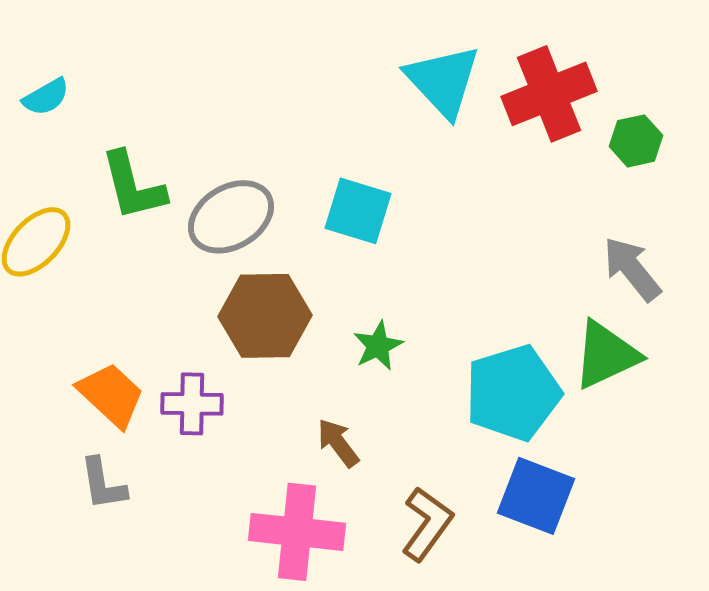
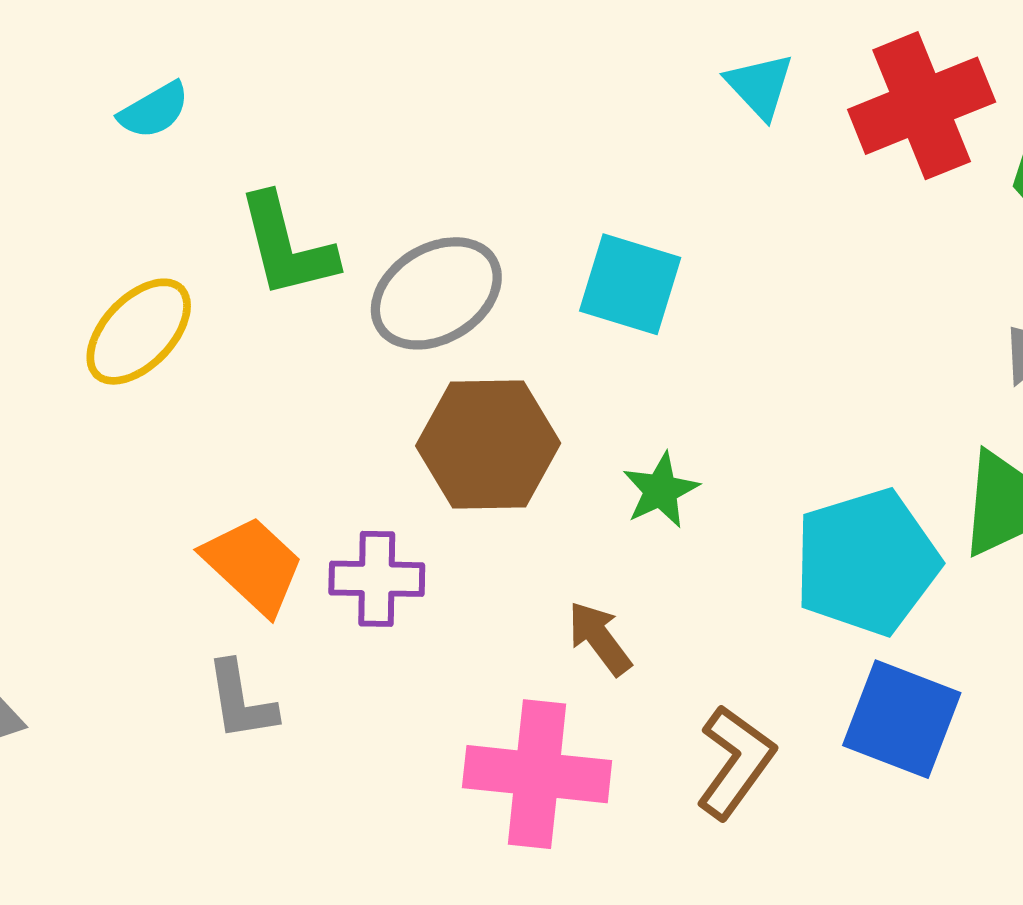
cyan triangle: (443, 81) -> (760, 86), size x0.6

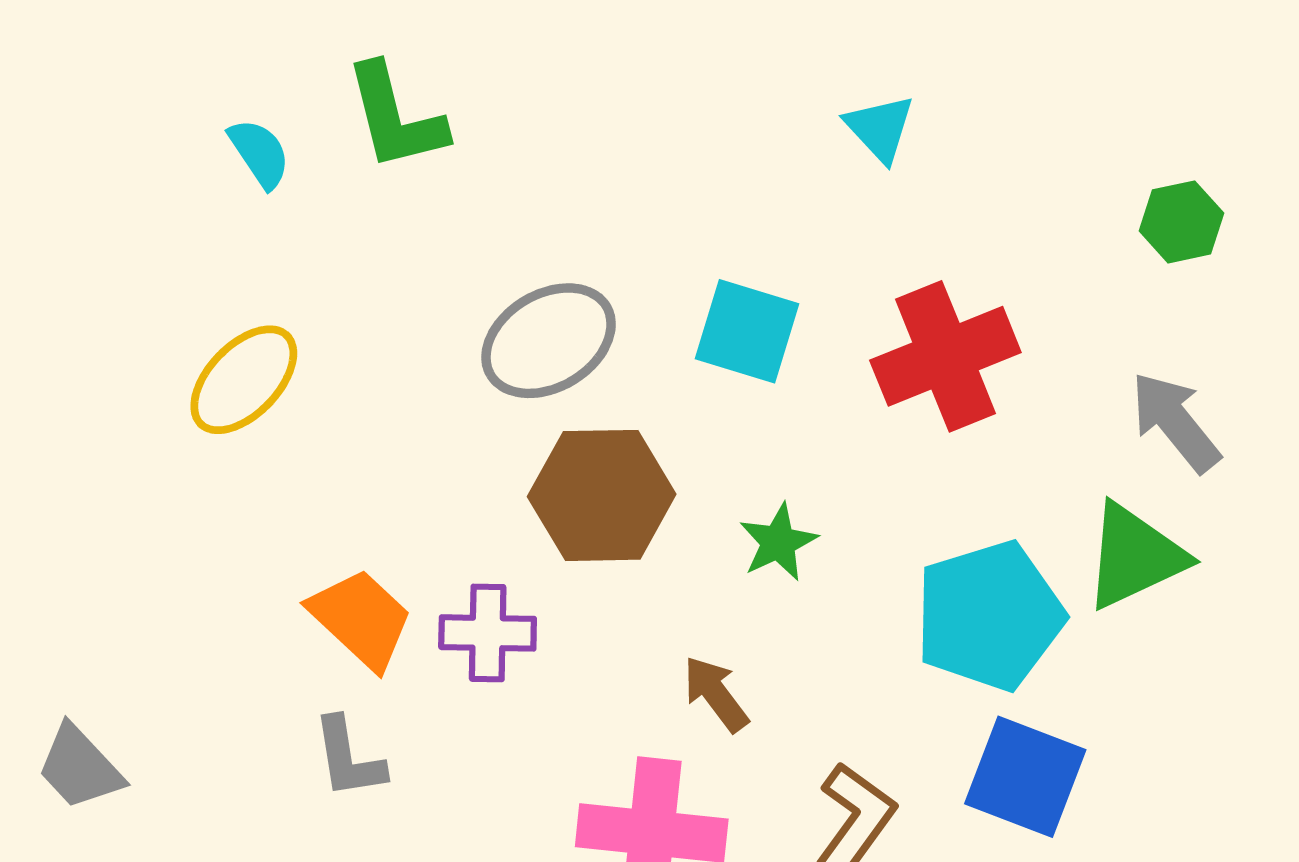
red cross: (922, 106) -> (945, 356), moved
cyan semicircle: (154, 110) -> (259, 153), turned -94
green L-shape: (287, 246) -> (395, 117), moved

